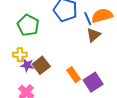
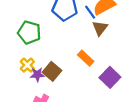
yellow cross: (20, 55) -> (27, 65), turned -32
orange rectangle: (74, 75) -> (86, 58), moved

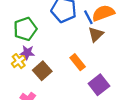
green pentagon: (29, 32) -> (25, 29), turned 30
purple star: (37, 75) -> (27, 53), moved

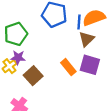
blue line: (88, 17) -> (79, 22), turned 32
purple square: (99, 85) -> (90, 65), moved, turned -36

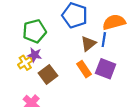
blue line: (79, 22) -> (104, 40), moved
brown triangle: (87, 39) -> (88, 44), moved

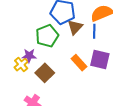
green pentagon: (34, 31) -> (47, 36), moved
brown triangle: (88, 44) -> (75, 27), moved

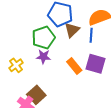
purple star: (29, 56) -> (44, 57), moved
brown square: (45, 73) -> (36, 95), moved

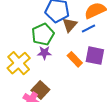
blue line: (91, 35) -> (88, 28), turned 64
yellow cross: (16, 65) -> (19, 63), size x1.6

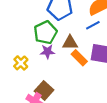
brown triangle: (70, 25) -> (70, 43), moved, turned 49
yellow cross: (19, 63) -> (21, 63), size x0.6

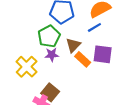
brown triangle: (70, 43) -> (73, 45), turned -42
yellow cross: (21, 63) -> (27, 67), size x1.5

